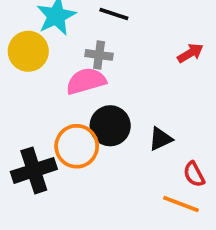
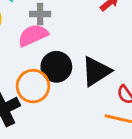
black triangle: (160, 139) -> (96, 71), size x1.6

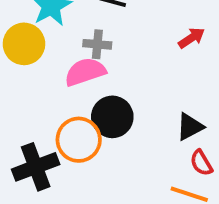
black triangle: (96, 71) -> (190, 127), moved, size x0.7

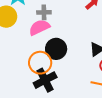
black cross: (36, 167) -> (45, 80), moved

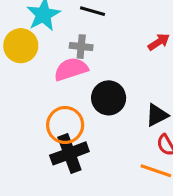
black circle: (56, 49) -> (109, 98), moved

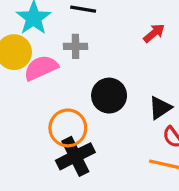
pink semicircle: (71, 69) -> (41, 68), moved

